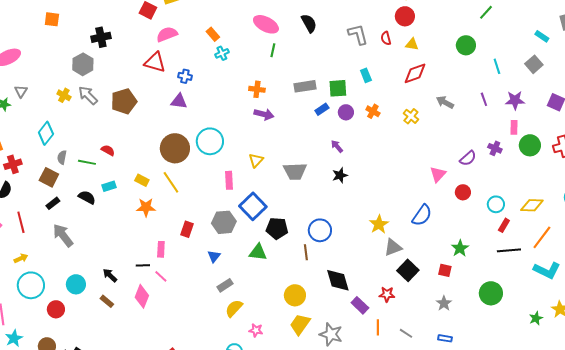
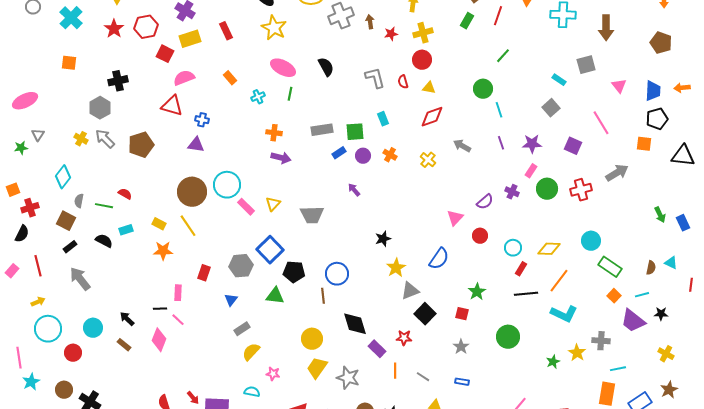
cyan cross: (222, 53) -> (258, 97), moved
cyan line: (497, 66) -> (499, 110), moved
pink rectangle: (514, 127) -> (531, 171), turned 32
black star: (340, 175) -> (383, 239), moved
pink rectangle: (229, 180) -> (246, 207), moved, turned -42

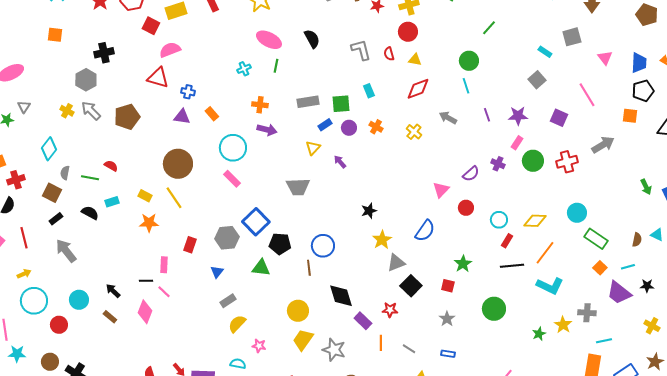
orange rectangle: (230, 78) -> (212, 114), moved
cyan line: (499, 110) -> (466, 86), moved
cyan circle: (227, 185) -> (233, 148), moved
yellow triangle: (273, 204) -> (313, 148), moved
cyan star: (31, 382) -> (17, 354), turned 30

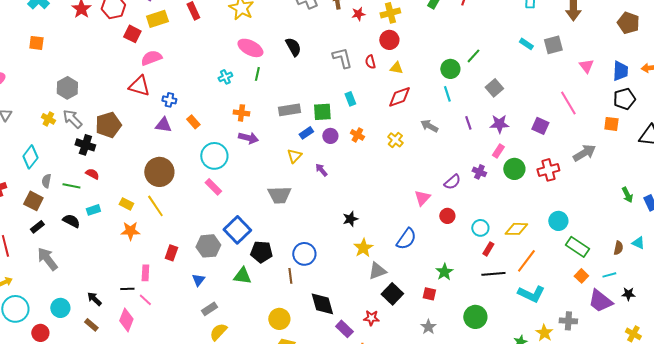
green line: (489, 28) -> (473, 56), moved
cyan rectangle: (545, 52) -> (526, 44), moved
black cross: (104, 53) -> (85, 145), moved, turned 30
gray square: (537, 80) -> (494, 88), moved

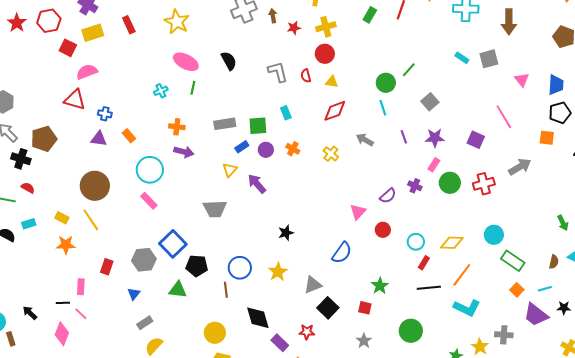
purple arrow: (321, 170) -> (257, 184), size x1.5
green arrow: (627, 195) -> (563, 223), moved
yellow star: (363, 248) -> (278, 272), moved
brown rectangle: (91, 325) -> (11, 339), moved, turned 32

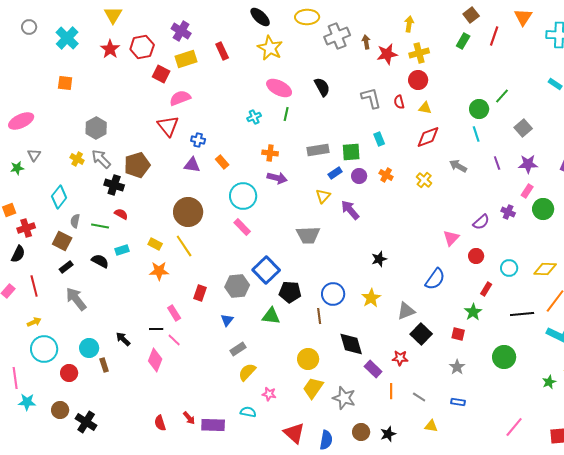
red star: (294, 28) -> (387, 54), size x1.5
red triangle: (75, 100) -> (168, 126), turned 35
red rectangle: (424, 263) -> (486, 289), moved
pink rectangle: (81, 287) -> (174, 313), turned -35

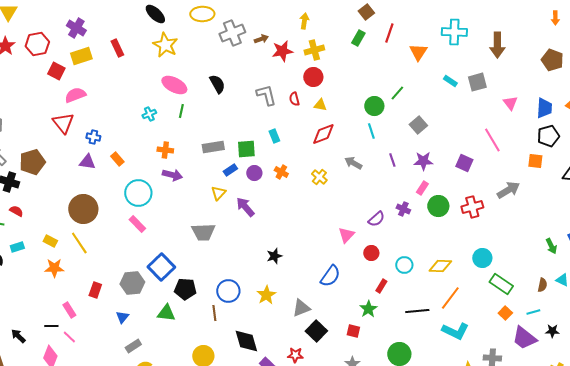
orange triangle: (523, 17) -> (418, 52), moved
brown arrow: (366, 42) -> (261, 39), turned 80

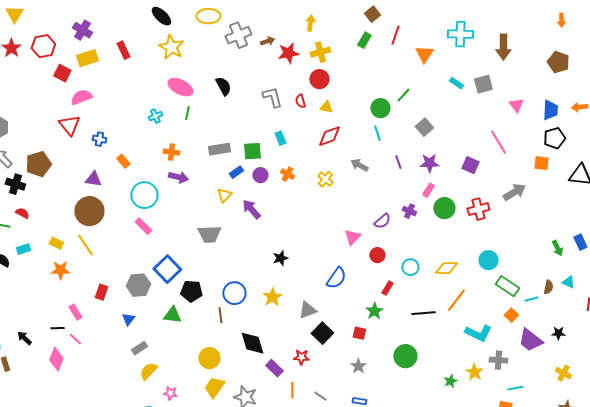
purple triangle: (87, 162) -> (93, 179), moved
cyan line: (533, 312) -> (531, 299), moved
cyan L-shape: (455, 331) -> (478, 333), moved

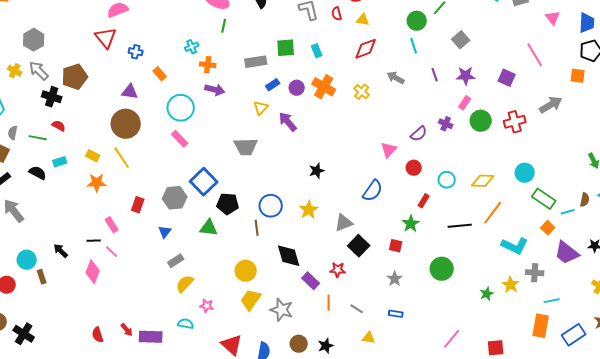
cyan cross: (155, 116) -> (192, 47), moved
green square: (252, 151) -> (286, 48), moved
orange cross: (287, 174) -> (324, 87), size x1.6

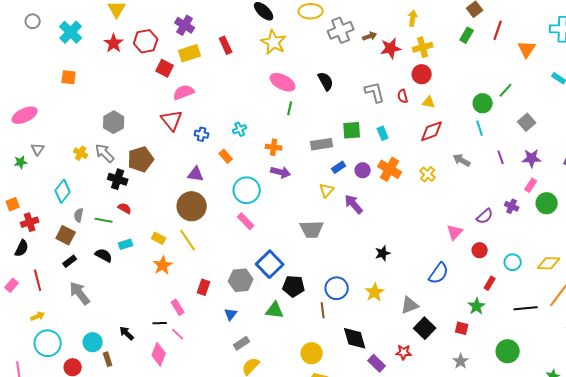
gray hexagon: (34, 40) -> (114, 122), moved
cyan cross: (192, 47) -> (240, 129), moved
orange star: (97, 183) -> (163, 265), turned -30

